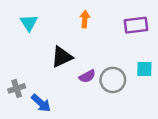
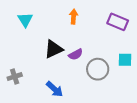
purple rectangle: (136, 25) -> (118, 22), turned 30
purple semicircle: (87, 76) -> (76, 54), moved
blue arrow: (41, 103) -> (55, 89), moved

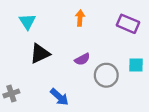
black triangle: (54, 49) -> (40, 53), moved
gray cross: (15, 77) -> (11, 94), moved

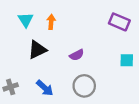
orange arrow: (80, 18) -> (51, 22), moved
gray circle: (106, 75) -> (84, 86), moved
blue arrow: (59, 97) -> (45, 88), moved

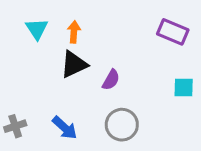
black triangle: (37, 50) -> (74, 64), moved
purple semicircle: (77, 55) -> (111, 80), turned -32

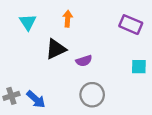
orange arrow: (74, 32) -> (68, 19), moved
purple semicircle: (111, 80) -> (84, 61), turned 42
blue arrow: (65, 128) -> (36, 99), moved

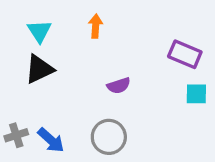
purple rectangle: (131, 25) -> (185, 54), moved
black triangle: (56, 49) -> (39, 69), moved
gray circle: (92, 95) -> (109, 137), moved

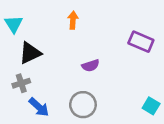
cyan triangle: (39, 31) -> (14, 24), moved
cyan square: (196, 94) -> (151, 106), moved, turned 30
gray cross: (16, 135) -> (21, 83), moved

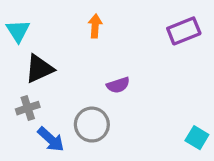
purple rectangle: (141, 42) -> (184, 31), moved, turned -45
gray circle: (83, 105) -> (92, 125), moved

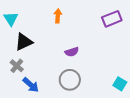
gray cross: (28, 108) -> (17, 66), turned -32
gray circle: (92, 125) -> (70, 80), moved

